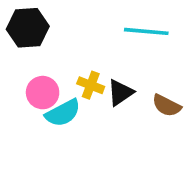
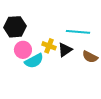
black hexagon: (28, 28) -> (15, 27), moved
cyan line: (146, 31) -> (78, 32), moved

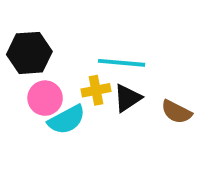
cyan line: (78, 32) -> (122, 63), moved
yellow cross: (49, 46) -> (96, 90), turned -32

